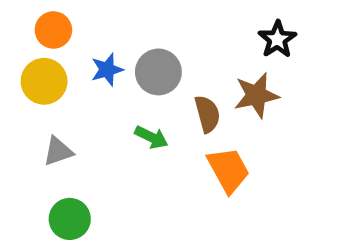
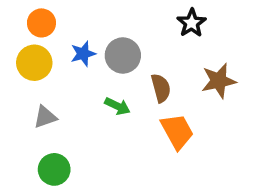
black star: (277, 39) -> (192, 23), moved
brown star: (256, 95) -> (219, 81), moved

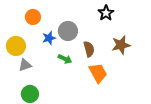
orange circle: (41, 23) -> (33, 17), moved
blue star: (83, 54) -> (49, 38), moved
yellow circle: (34, 63) -> (16, 46), moved

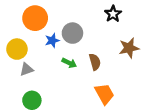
orange circle: (33, 17) -> (35, 18), size x1.5
brown semicircle: (89, 49) -> (95, 62), moved
orange trapezoid: (98, 73) -> (104, 94), moved

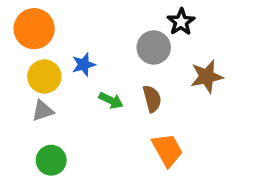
orange circle: (35, 18) -> (34, 29), moved
gray circle: (72, 33) -> (154, 47), moved
yellow circle: (17, 49) -> (44, 77), moved

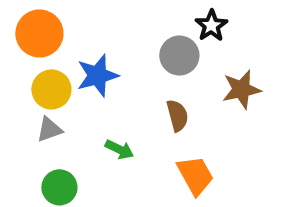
blue star: (84, 65) -> (97, 75), size x1.5
green arrow: (111, 100) -> (119, 149), moved

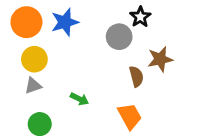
blue star: (97, 75) -> (65, 22), moved
brown semicircle: (177, 115) -> (136, 76), moved

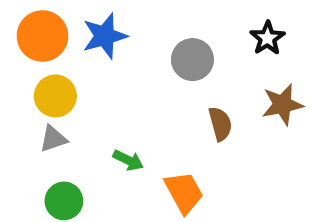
black star: (140, 17) -> (267, 38), moved
brown star: (160, 59) -> (282, 105), moved
orange trapezoid: (130, 116) -> (184, 192), moved

